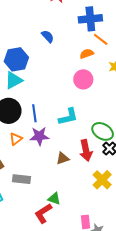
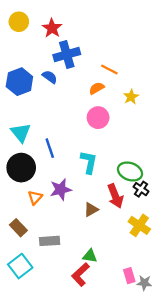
blue cross: (90, 19) -> (67, 55), moved
blue hexagon: (16, 59) -> (19, 82), moved
cyan triangle: (14, 80) -> (21, 133), turned -30
blue line: (34, 113) -> (50, 148), moved
cyan L-shape: (68, 117) -> (89, 162), turned -55

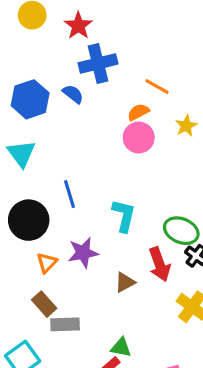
pink circle: (98, 118) -> (139, 138), moved
cyan triangle: (21, 133) -> (21, 153), moved
brown rectangle: (18, 228) -> (44, 304), moved

